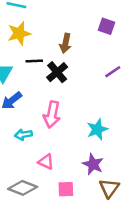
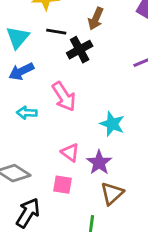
pink arrow: (52, 115) -> (64, 97), turned -55
cyan star: (97, 129) -> (112, 124), turned 30
pink triangle: (46, 162) -> (70, 152), moved

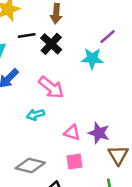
cyan arrow: (27, 113) -> (35, 115), moved
cyan star: (112, 124) -> (92, 58), moved

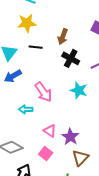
black cross: (51, 44) -> (71, 58), moved, turned -30
cyan star: (92, 58) -> (79, 90), moved
pink square: (74, 162) -> (46, 153), turned 32

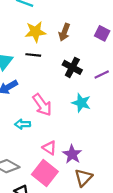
yellow star: (27, 23) -> (35, 32), moved
brown arrow: (63, 37) -> (64, 32), moved
pink square: (46, 153) -> (45, 173), size x1.6

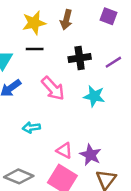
black cross: (72, 67) -> (80, 58), turned -30
pink arrow: (42, 105) -> (53, 88), moved

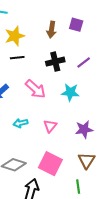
brown arrow: (66, 20) -> (52, 30), moved
pink triangle: (64, 150) -> (50, 126), moved, turned 48
purple star: (91, 155) -> (84, 129), moved, turned -30

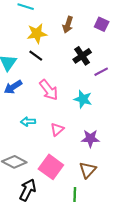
purple square: (76, 25) -> (102, 24), moved
brown arrow: (52, 30) -> (68, 25), moved
black line: (17, 58) -> (36, 56), turned 32
black cross: (55, 62) -> (82, 56), moved, turned -30

